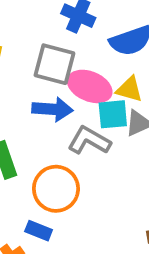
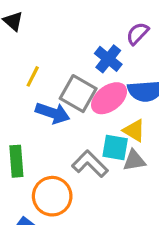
pink ellipse: (90, 86) -> (109, 98), moved, turned -75
blue arrow: (52, 109) -> (53, 113), moved

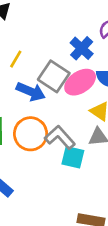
cyan square: (115, 147) -> (73, 157), moved
orange circle: (52, 196) -> (31, 134), moved

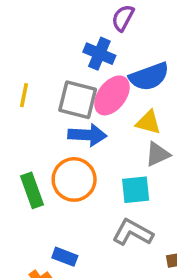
blue arrow: (31, 92) -> (87, 135), moved
gray L-shape: (60, 137) -> (133, 232), moved

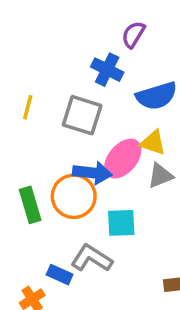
pink ellipse: (112, 95) -> (123, 159), moved
blue arrow: (87, 135) -> (92, 173), moved
cyan square: (136, 190) -> (121, 223), moved
gray L-shape: (133, 232) -> (92, 258), moved

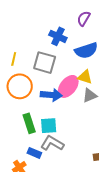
purple semicircle: (133, 34) -> (84, 19), moved
orange circle: (74, 196) -> (20, 86), moved
green rectangle: (30, 205) -> (29, 123), moved
cyan square: (121, 223) -> (49, 126), moved

